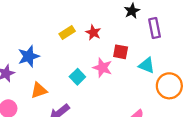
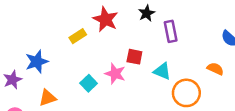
red star: (93, 33) -> (105, 19), moved, size x1.5

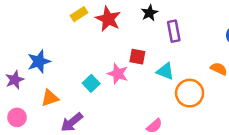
yellow rectangle: (78, 36) -> (79, 14), moved

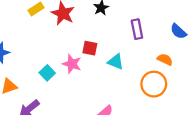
purple rectangle: (174, 31) -> (137, 29), moved
orange circle: (190, 93) -> (154, 84), moved

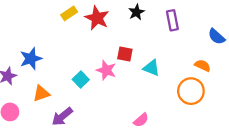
purple rectangle: (137, 29) -> (172, 20), moved

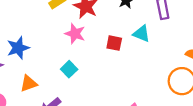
cyan triangle: (152, 68) -> (141, 34), moved
pink star: (106, 70) -> (75, 34), moved

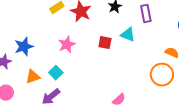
pink star: (75, 34) -> (67, 45), moved, turned 30
cyan square: (69, 69) -> (56, 73), moved

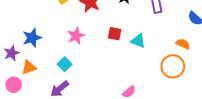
cyan triangle: (128, 35) -> (138, 41), moved
orange triangle: (33, 77) -> (29, 67), moved

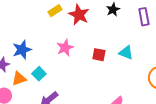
red square: (115, 34) -> (99, 55), moved
cyan square: (65, 64) -> (39, 74), moved

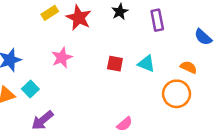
cyan triangle: (126, 53) -> (146, 64), moved
red square: (99, 55) -> (115, 64), moved

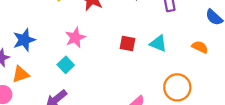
cyan square: (30, 89) -> (66, 65), moved
orange circle: (177, 94) -> (177, 87), moved

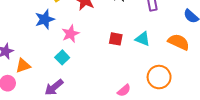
blue star: (24, 40) -> (45, 19), moved
orange semicircle: (200, 47) -> (179, 42), size x1.5

